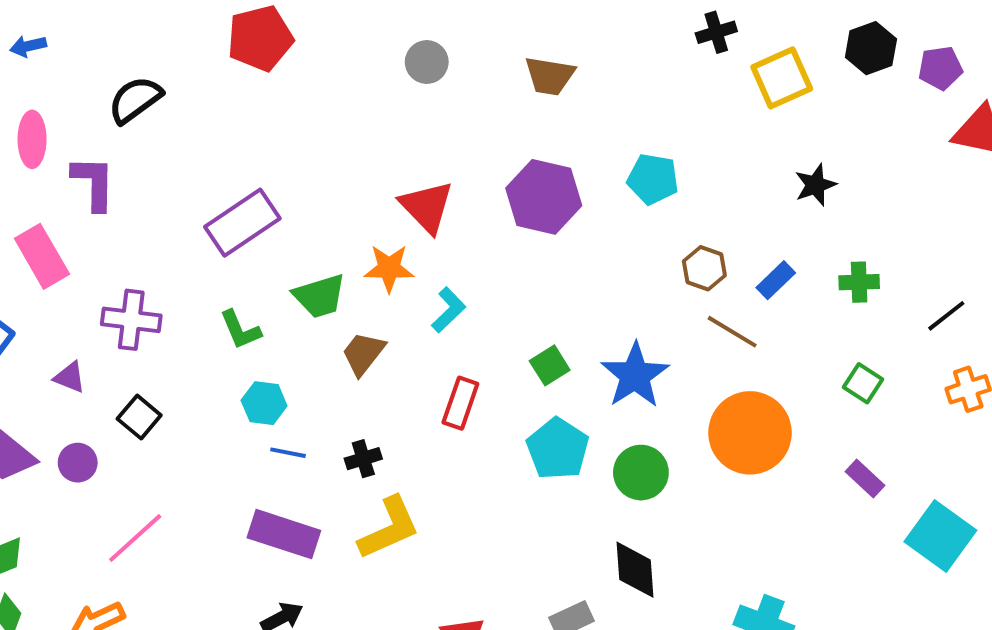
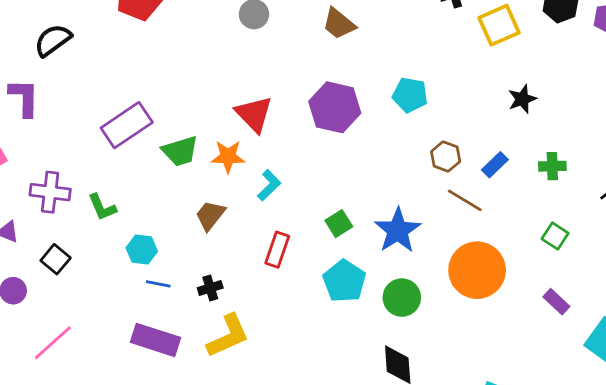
brown trapezoid: (550, 76) -> (339, 24), turned 30
green trapezoid: (320, 296) -> (180, 151), moved
green L-shape: (240, 330) -> (102, 207), moved

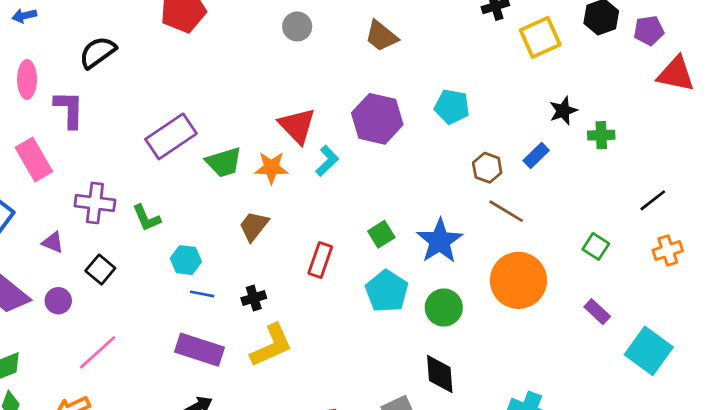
blue rectangle: (495, 165) -> (536, 155), moved
green cross: (552, 166) -> (601, 135), moved
cyan L-shape: (269, 185) -> (327, 161), moved

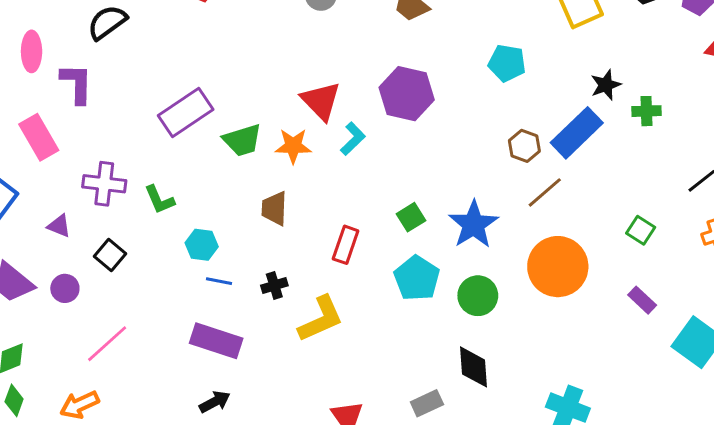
cyan pentagon: (452, 107) -> (507, 63), moved
blue rectangle: (536, 155) -> (577, 133), size x1.8
brown line: (506, 211) -> (545, 192), turned -72
brown trapezoid: (254, 226) -> (274, 208), turned -36
yellow L-shape: (271, 346) -> (321, 319), moved

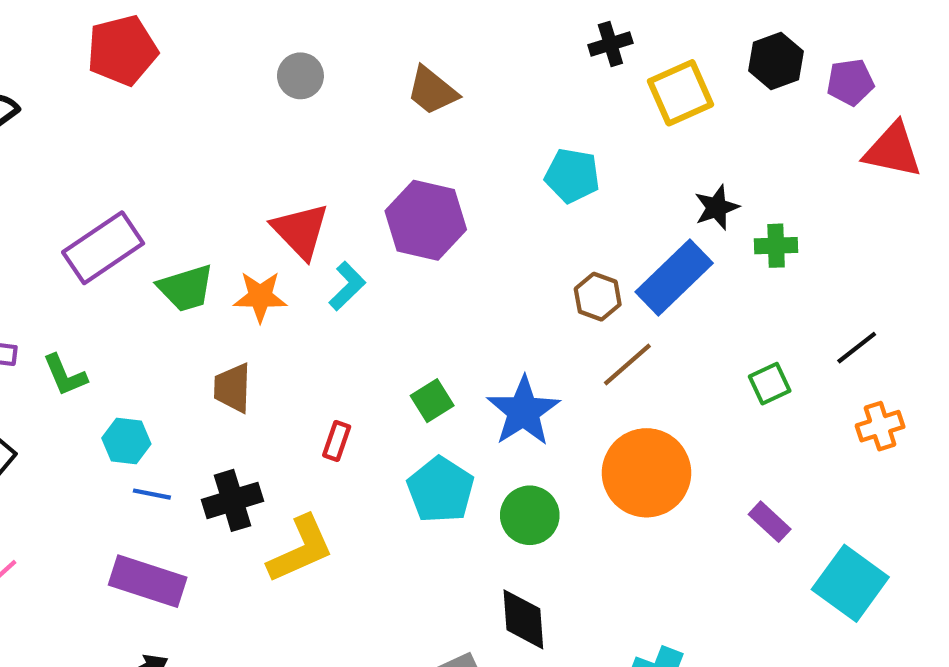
green square: (641, 230) -> (770, 384), moved, turned 32
red rectangle: (346, 245) -> (337, 441), size x0.7
black cross: (274, 285) -> (233, 500), size x1.5

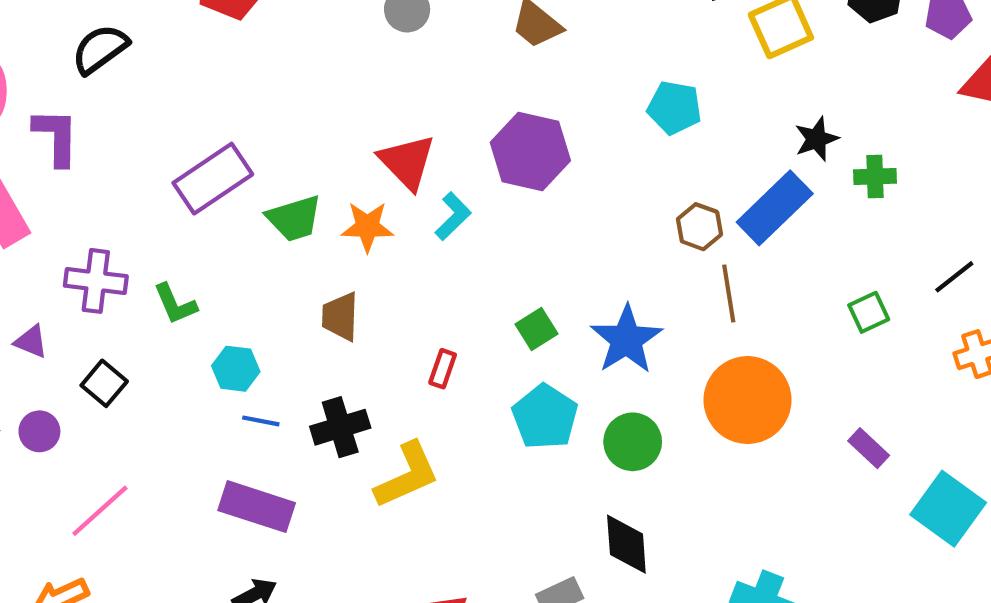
brown line: (627, 365) -> (729, 293), turned -58

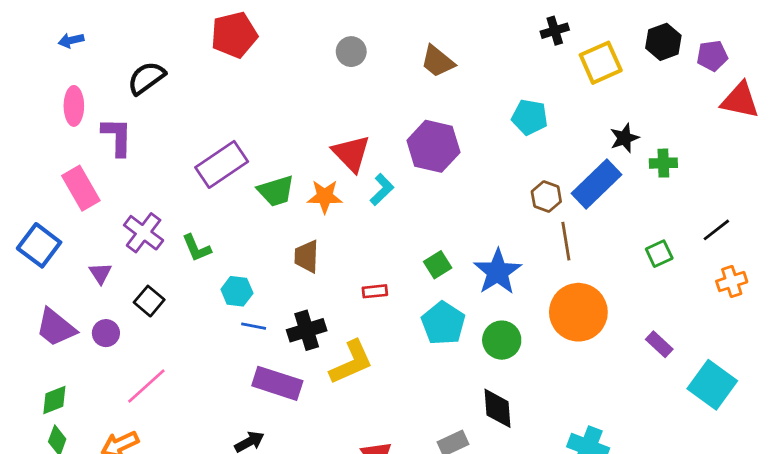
purple cross: (96, 281) -> (144, 233), turned 30
purple triangle: (31, 342) -> (100, 273), turned 35
red rectangle: (443, 369) -> (375, 291), turned 65
purple rectangle: (257, 507) -> (277, 383), moved

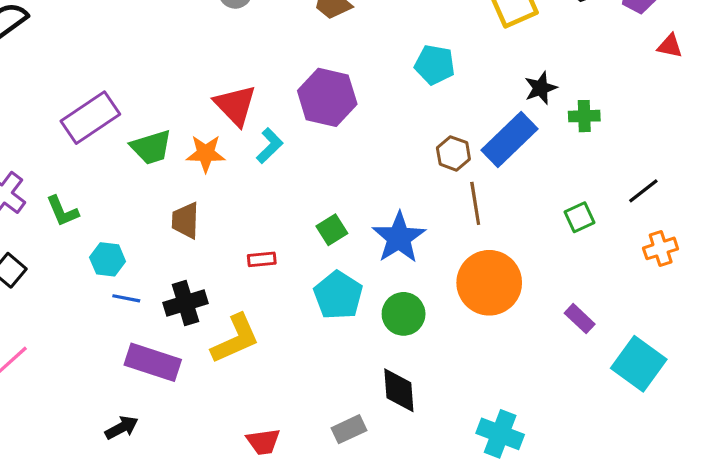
red triangle: (740, 100) -> (670, 46), size x0.6

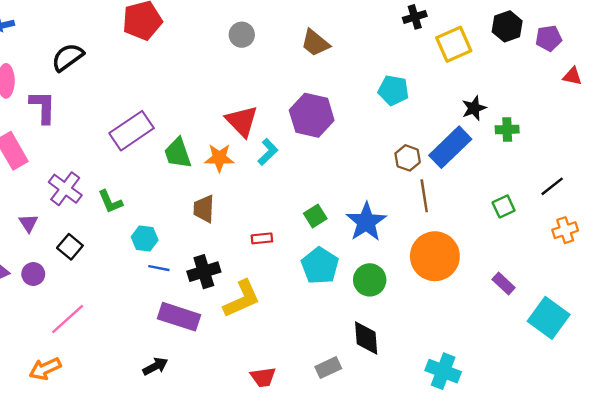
green trapezoid: (151, 147) -> (178, 153), turned 88

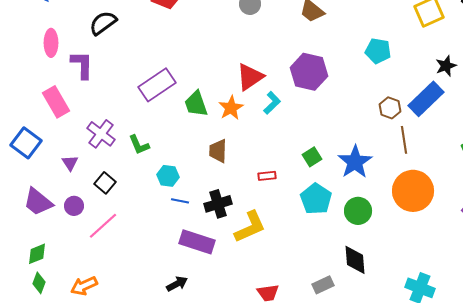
red triangle: (242, 121) -> (250, 77), turned 40
orange star: (219, 158) -> (231, 108), turned -30
pink line: (68, 319) -> (103, 226), moved

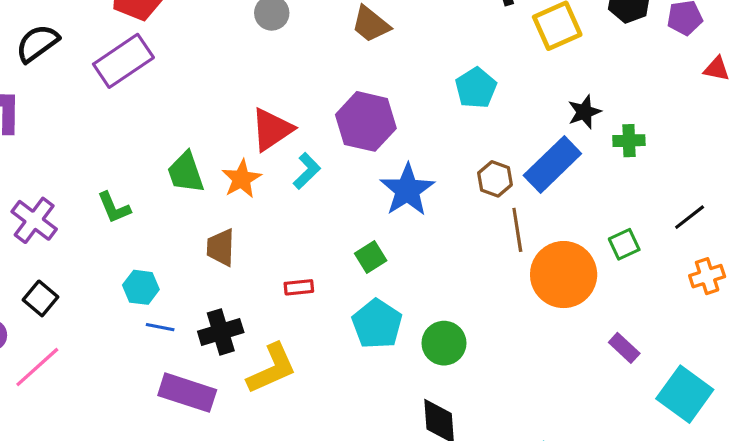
cyan pentagon: (378, 51) -> (476, 88), turned 30
purple rectangle: (157, 85) -> (123, 61), moved
green L-shape: (139, 145) -> (114, 208), moved
blue star: (355, 162) -> (407, 190), moved
orange circle: (413, 191) -> (564, 275), moved

